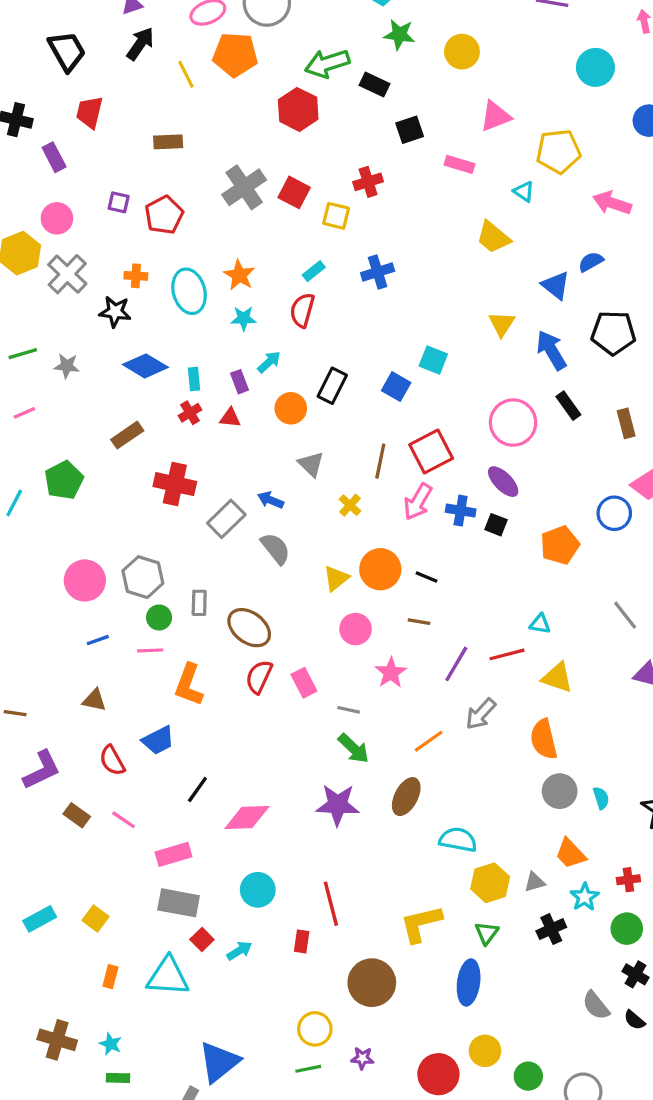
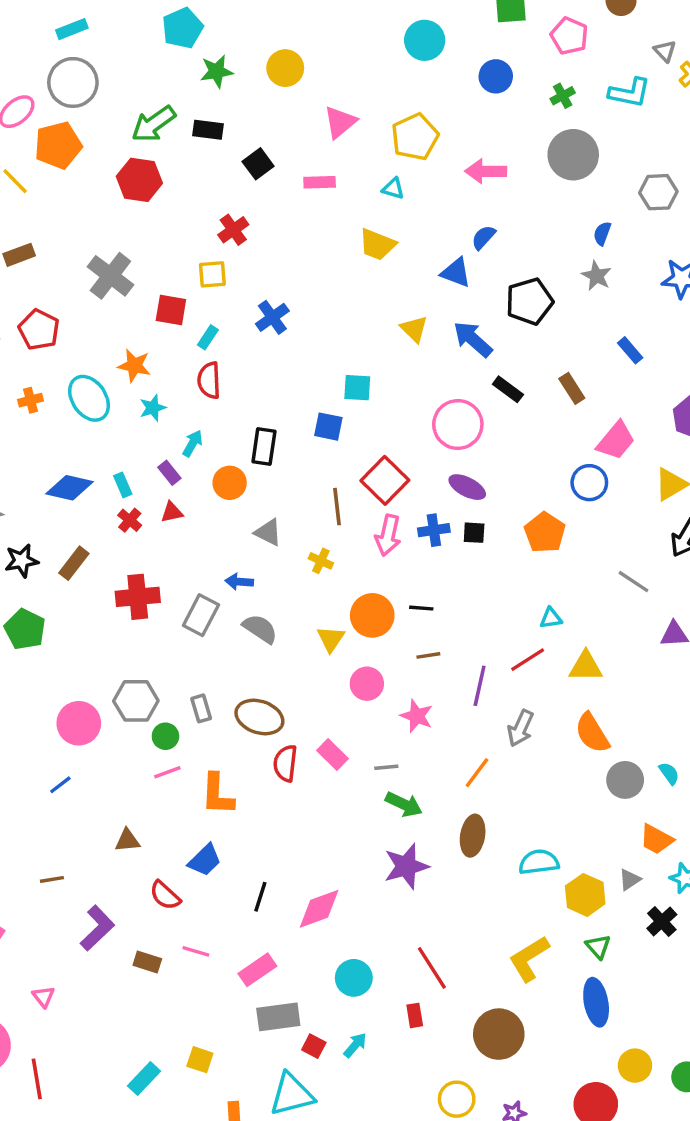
red square: (294, 192) -> (171, 310), moved
black star: (115, 312) -> (22, 561), moved
blue line: (98, 640) -> (60, 785), moved

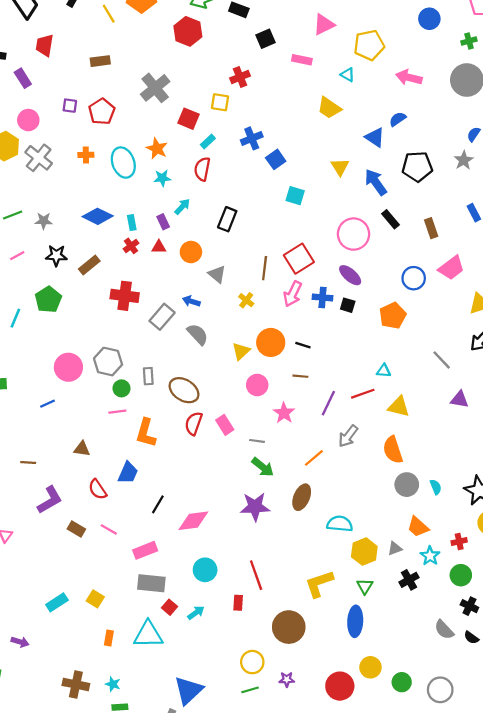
blue square: (328, 427) -> (276, 159), moved, turned 30
orange circle: (230, 483) -> (191, 252), moved
blue circle: (589, 483) -> (414, 278), moved
blue trapezoid: (205, 860) -> (128, 473), turned -35

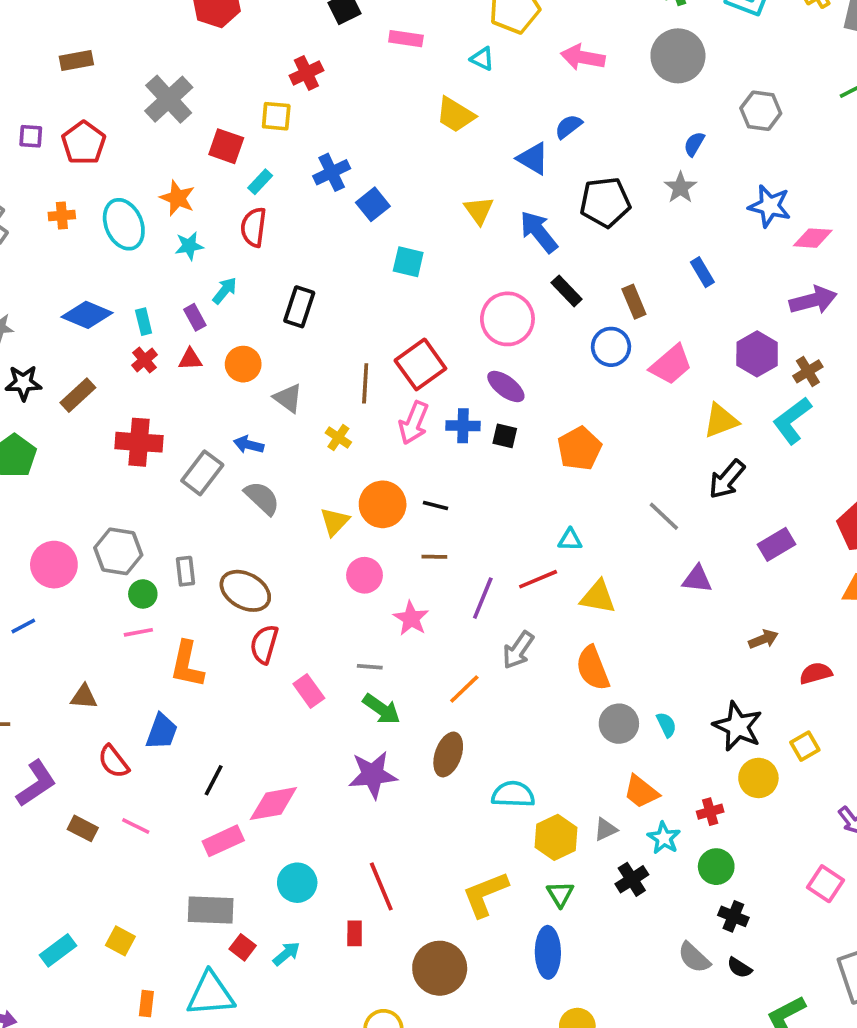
blue circle: (414, 278) -> (611, 347), moved
pink rectangle: (225, 425) -> (309, 691), moved
pink rectangle: (145, 550) -> (223, 841), moved

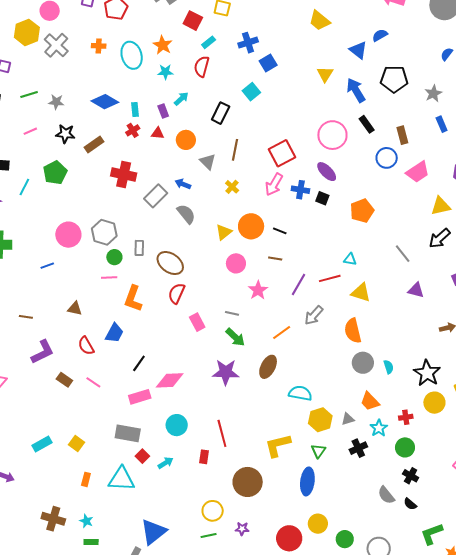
gray star: (680, 188) -> (433, 93), moved
cyan square: (408, 262) -> (251, 92), moved, turned 30
brown line: (365, 383) -> (235, 150), moved

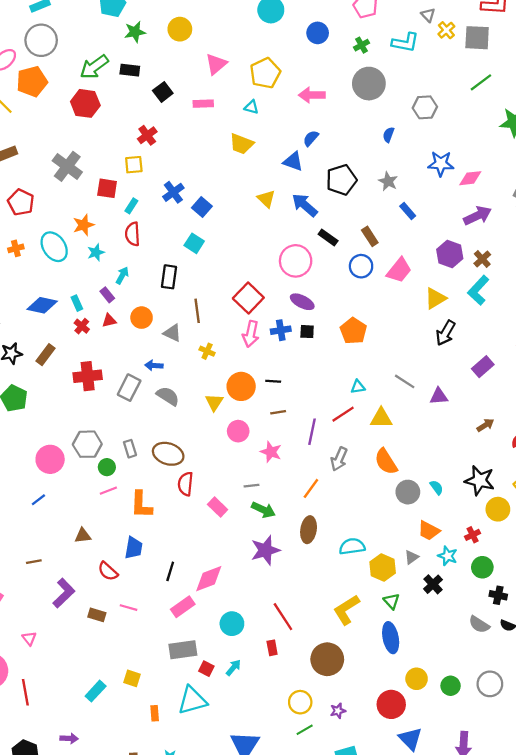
orange star: (163, 45) -> (83, 225), turned -30
gray line: (403, 254) -> (405, 381), moved

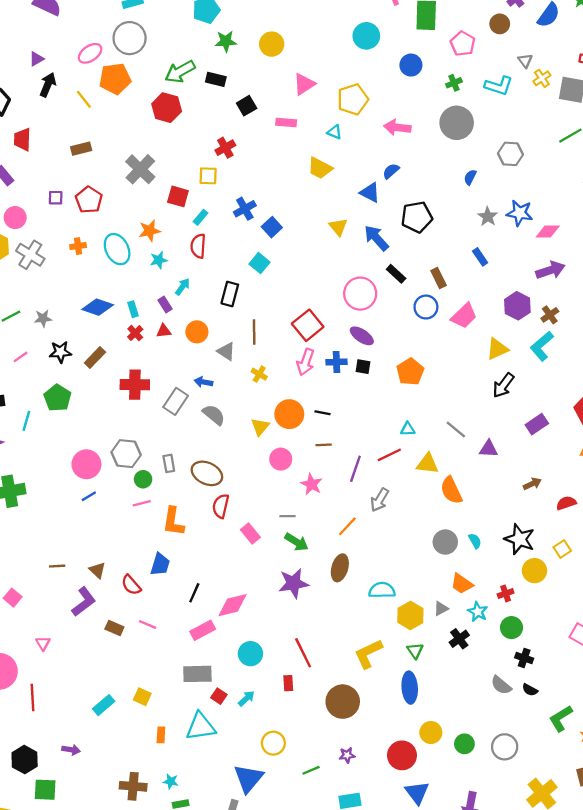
gray star: (388, 181) -> (488, 217), moved
orange semicircle: (386, 462) -> (451, 490), moved
blue line: (38, 500) -> (89, 496), moved
brown triangle: (83, 536) -> (97, 570), moved, turned 42
yellow circle: (300, 702) -> (273, 743), moved

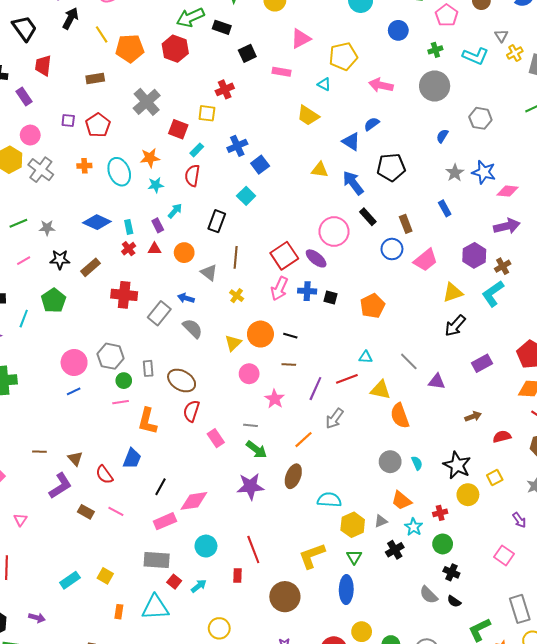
orange pentagon: (115, 79) -> (130, 48), moved
yellow triangle: (338, 227) -> (320, 170), turned -48
purple ellipse: (362, 336) -> (316, 258), moved

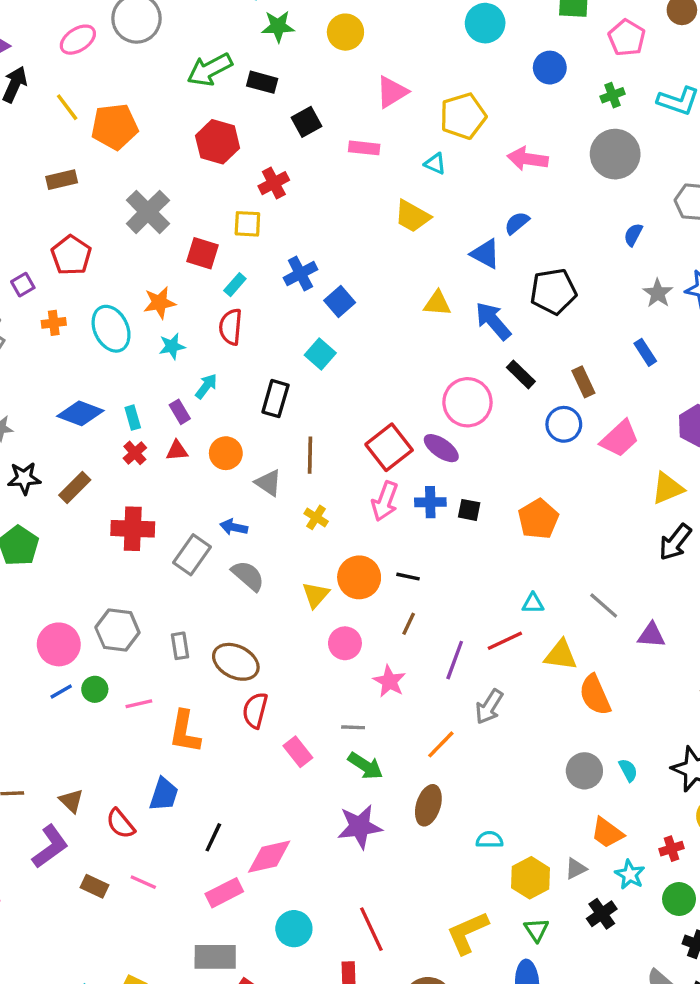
red hexagon: (175, 49) -> (218, 142), moved
purple square: (68, 120) -> (23, 285), moved, turned -32
brown line: (289, 364) -> (409, 624), turned -64
green circle: (124, 381) -> (95, 689), moved
cyan semicircle: (329, 500) -> (490, 840), size x0.7

